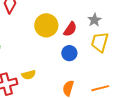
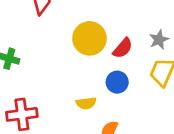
yellow semicircle: (29, 75) -> (86, 103), moved

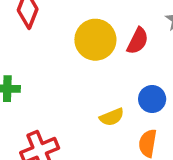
blue circle: (117, 82) -> (152, 99), moved

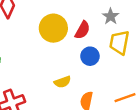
blue circle: (152, 99) -> (90, 56), moved

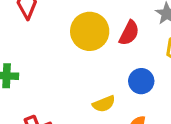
blue circle: (90, 56) -> (141, 81), moved

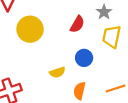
yellow circle: (90, 31) -> (30, 29), moved

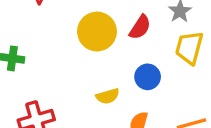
yellow circle: (30, 29) -> (97, 32), moved

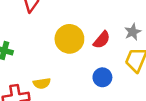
yellow semicircle: (108, 96) -> (42, 83), moved

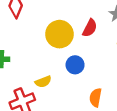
blue circle: (102, 77) -> (75, 65), moved

